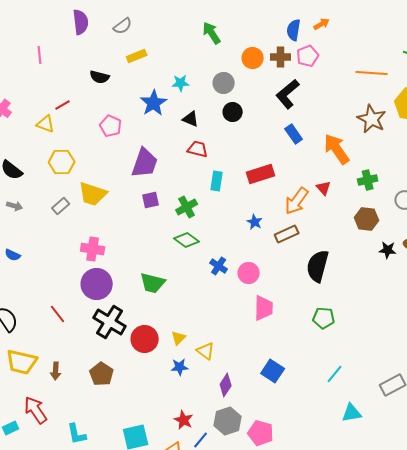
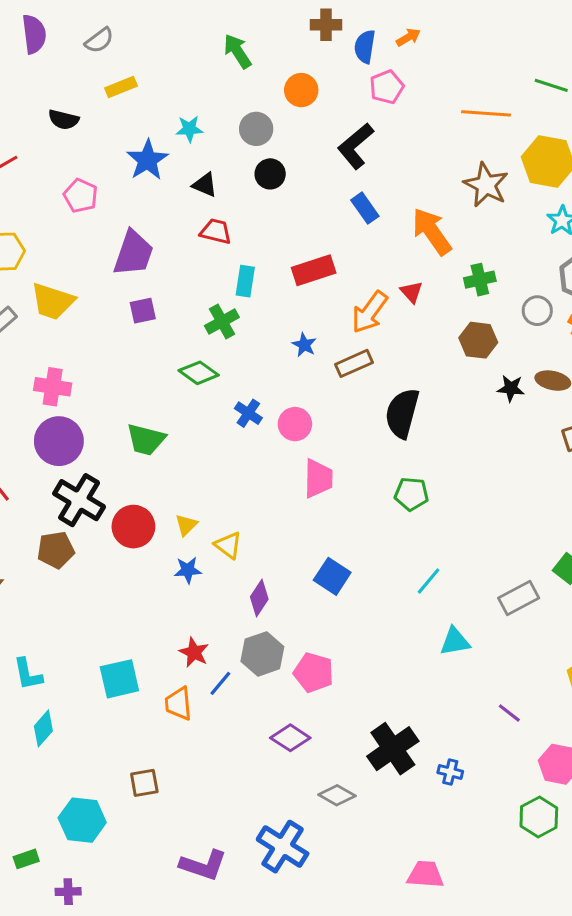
brown cross: (281, 57) -> (326, 25), moved
green cross: (187, 207) -> (222, 322), moved
brown pentagon: (102, 374) -> (56, 550), moved, turned 30

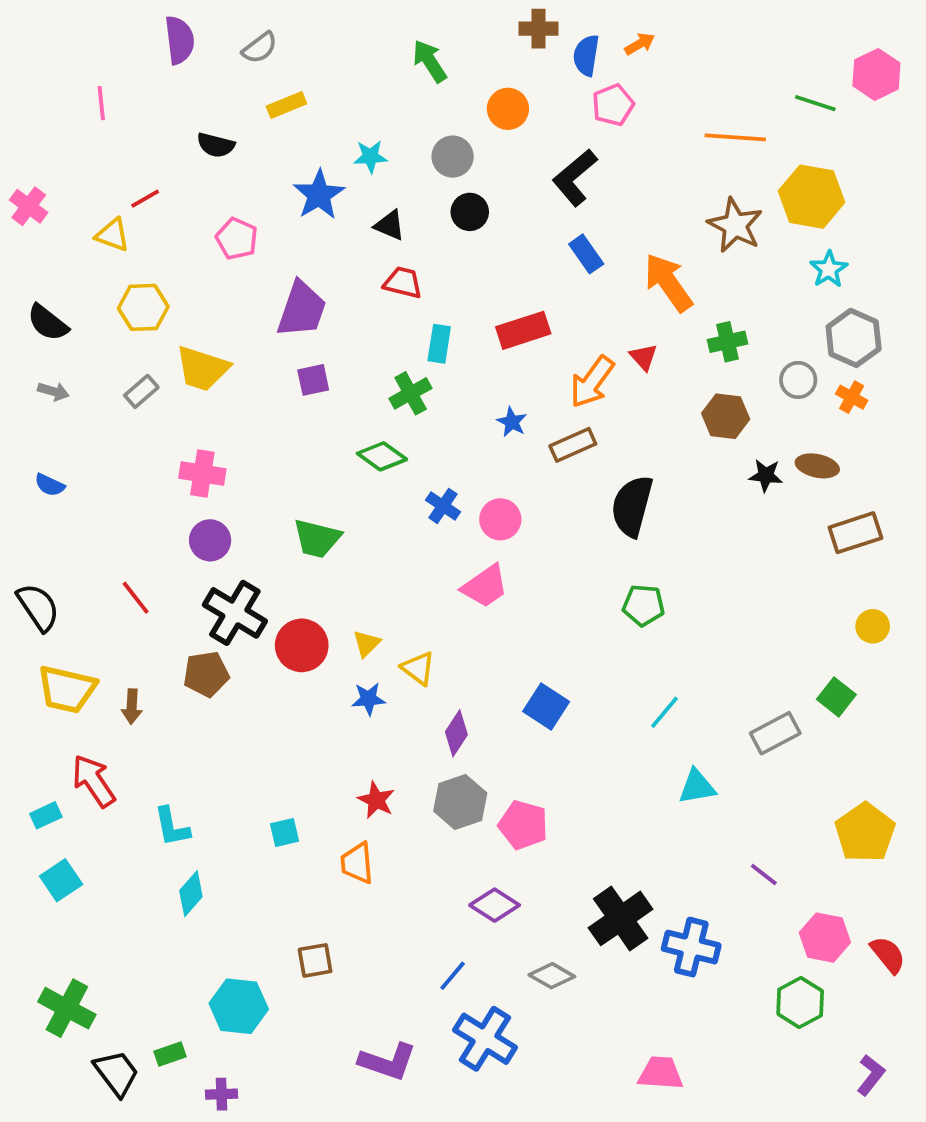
purple circle: (59, 441) -> (210, 540), size x0.7
pink trapezoid: (318, 478) -> (485, 586), moved, turned 54
cyan square: (119, 679) -> (285, 833), size x0.6
blue line: (220, 683) -> (453, 976), moved
blue cross: (450, 772) -> (691, 947), size x1.8

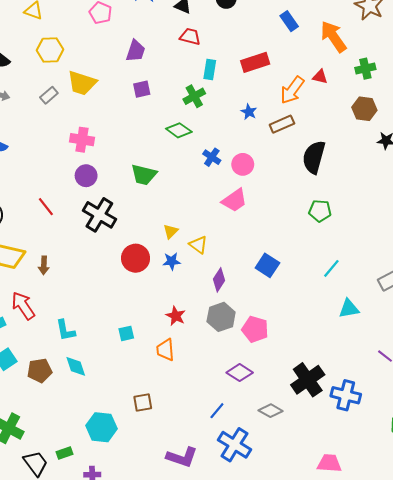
purple trapezoid: (302, 309) -> (136, 51), size x0.7
red triangle: (644, 357) -> (320, 77), turned -35
red circle: (302, 645) -> (136, 258), moved
brown pentagon: (206, 674) -> (40, 371), moved
cyan diamond: (191, 894) -> (76, 366), turned -60

